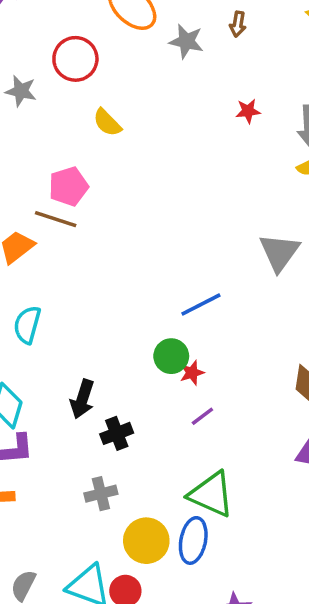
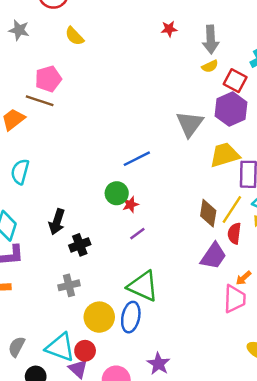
gray star: (21, 91) -> (19, 30), moved

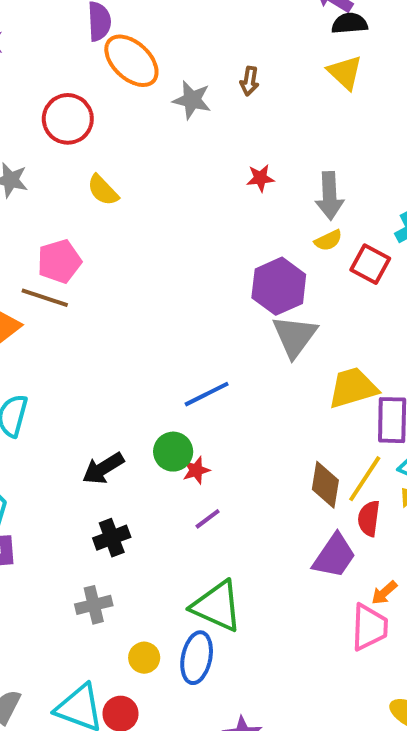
purple hexagon: (231, 109) -> (279, 286), moved
black arrow: (57, 222) -> (103, 468), moved, turned 40
yellow circle: (99, 317) -> (144, 658), size x0.6

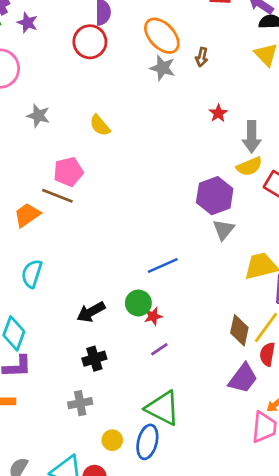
orange ellipse: (131, 61) -> (162, 36), moved
red circle: (68, 119) -> (90, 42), moved
red star: (260, 178) -> (218, 113), moved, turned -30
yellow semicircle: (328, 240) -> (249, 166), size x1.4
gray triangle: (295, 336) -> (224, 230), size x0.7

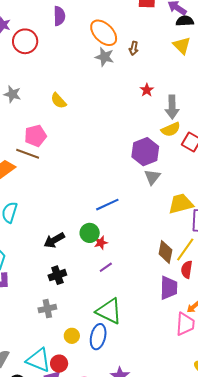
red circle: (90, 42) -> (25, 41), moved
purple trapezoid: (243, 378) -> (169, 288), turned -35

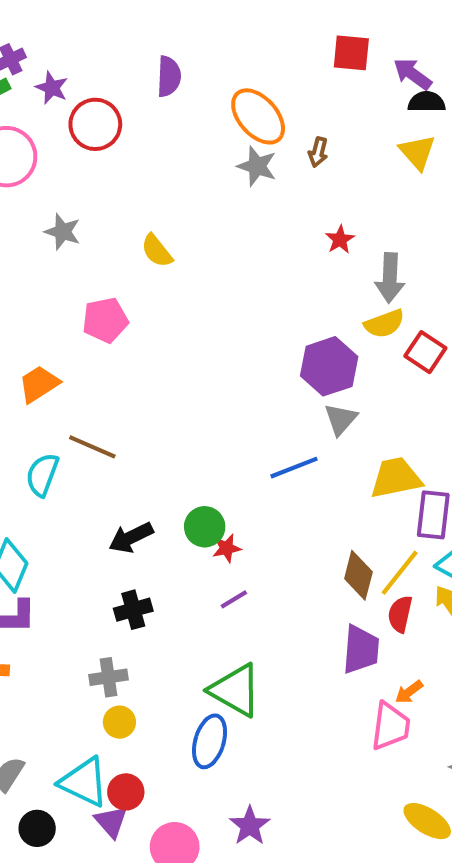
brown line: (28, 154) -> (92, 447), moved
blue line: (107, 205) -> (294, 468), moved
yellow circle: (72, 336) -> (119, 722), moved

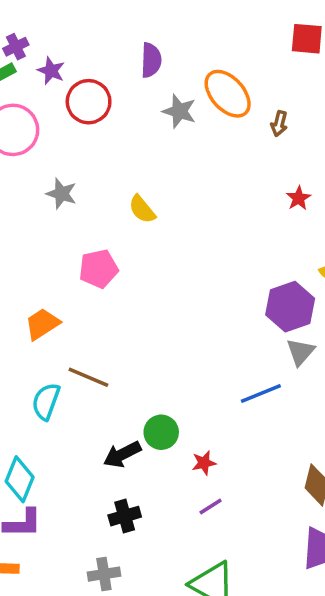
gray star: (257, 166) -> (179, 111), moved
green circle: (205, 527) -> (161, 432), moved

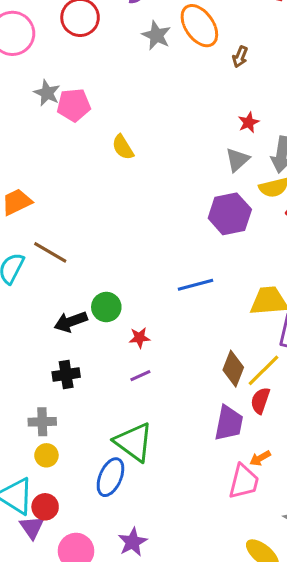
yellow semicircle: (142, 209) -> (123, 147), moved
pink pentagon: (99, 269) -> (74, 105), moved
gray triangle: (300, 352) -> (237, 160), moved

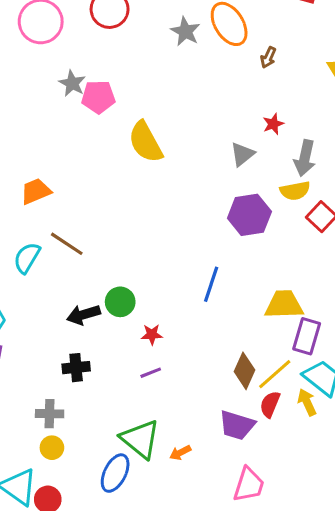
yellow semicircle: (123, 147) -> (145, 142), size x1.6
gray triangle: (237, 160) -> (242, 154), moved
blue line: (196, 285) -> (211, 284), turned -60
purple trapezoid: (229, 423) -> (237, 425), turned 93
orange arrow: (260, 458) -> (180, 453), moved

